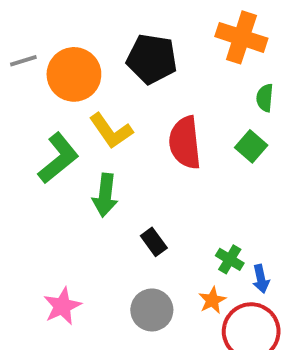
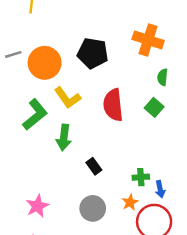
green cross: (230, 259) -> (141, 177), turned -35

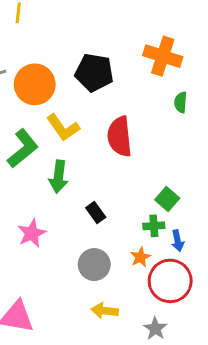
green square: (154, 107) -> (167, 199), moved
pink star: (37, 206) -> (32, 233), moved

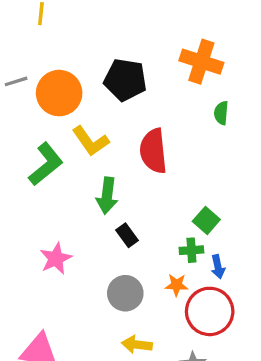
green arrow: (59, 177) -> (107, 196), moved
orange star: (140, 257) -> (177, 285), turned 30

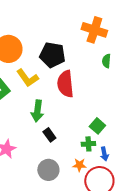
black pentagon: (125, 80) -> (52, 55), moved

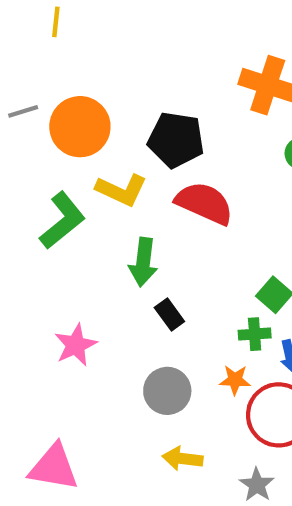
yellow L-shape: (27, 78) -> (121, 190), turned -30
red semicircle: (65, 84) -> (204, 203), turned 120

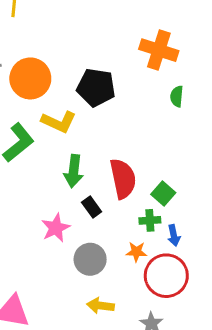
red semicircle: (204, 203) -> (123, 179), moved, turned 54
pink star: (76, 345) -> (56, 228), moved

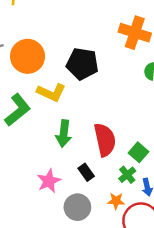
black rectangle: (92, 207) -> (86, 172), moved
green cross: (150, 220) -> (127, 175), turned -35

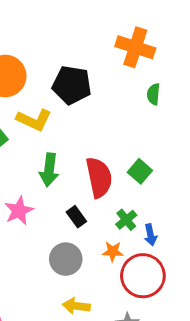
green square: (138, 152) -> (140, 171), moved
pink star: (49, 181) -> (19, 211), moved

